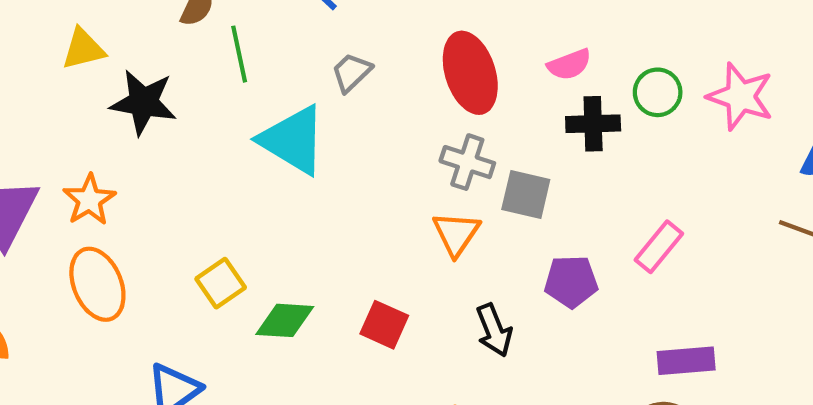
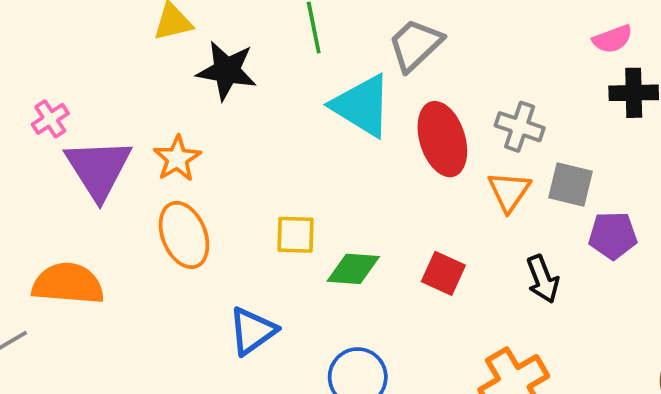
gray trapezoid: (351, 72) -> (415, 45), size x1.5
red ellipse: (470, 73) -> (442, 139), moved
gray square: (526, 194) -> (570, 185), moved
yellow square: (221, 283) -> (295, 235), turned 36

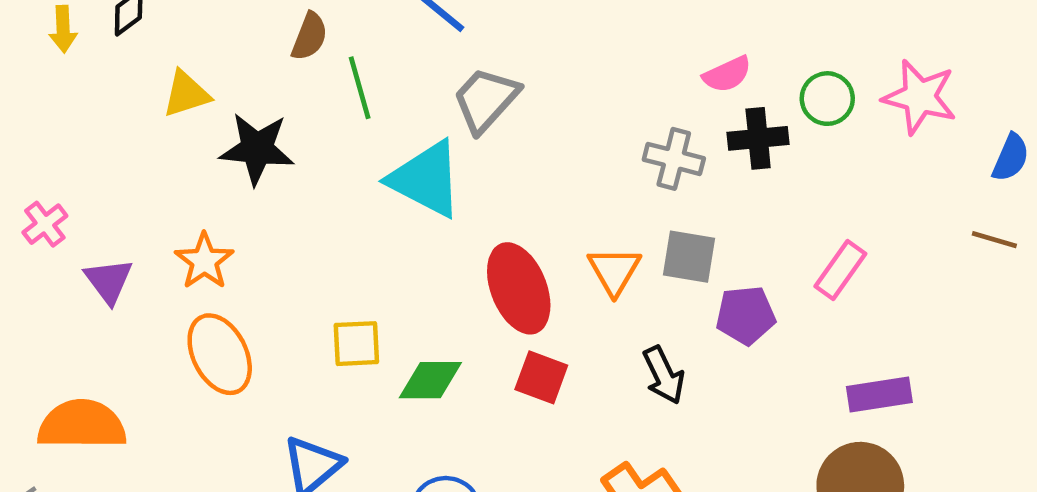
gray cross: (520, 127) -> (674, 159), moved
red ellipse: (442, 139) -> (519, 288), moved
purple triangle: (98, 169) -> (109, 281), size x0.6

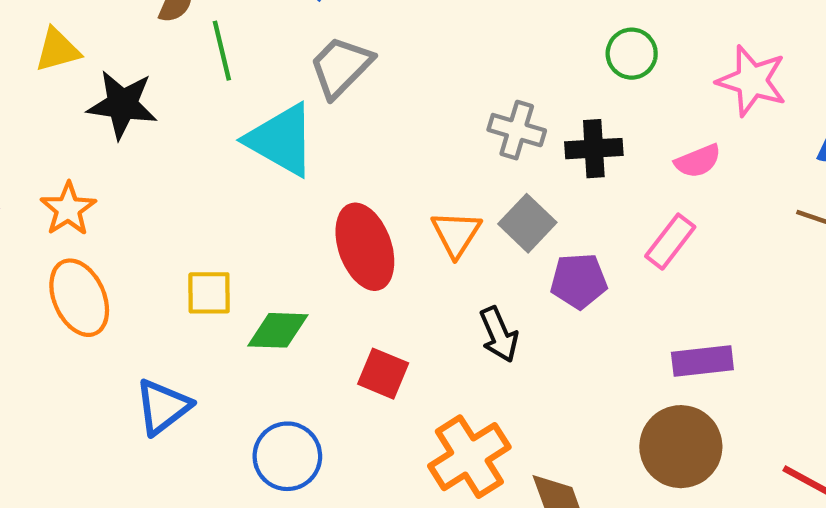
pink semicircle: (727, 74) -> (698, 161), moved
green circle: (827, 99) -> (632, 54), moved
black cross: (758, 138) -> (594, 149), moved
gray square: (689, 257) -> (527, 223), turned 32
red square: (541, 377) -> (383, 374), moved

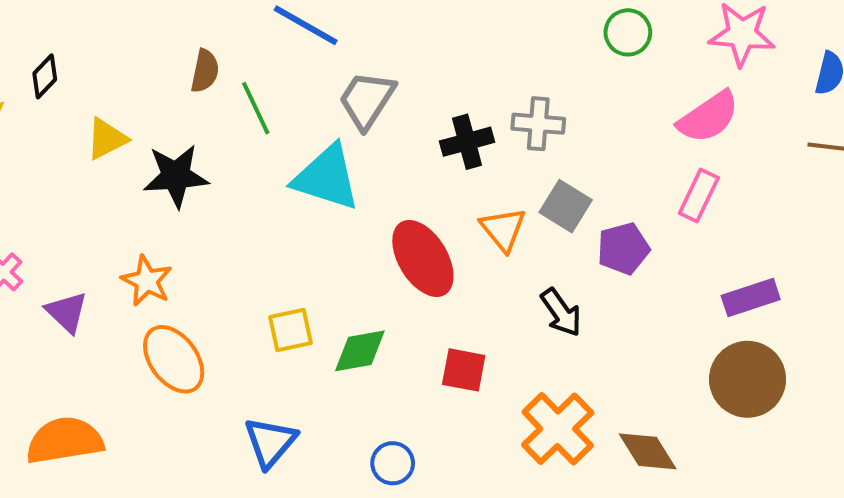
black cross: (594, 149) -> (467, 142), moved
pink semicircle: (698, 161) -> (708, 117), size x1.5
blue circle: (287, 456) -> (393, 463), size x0.7

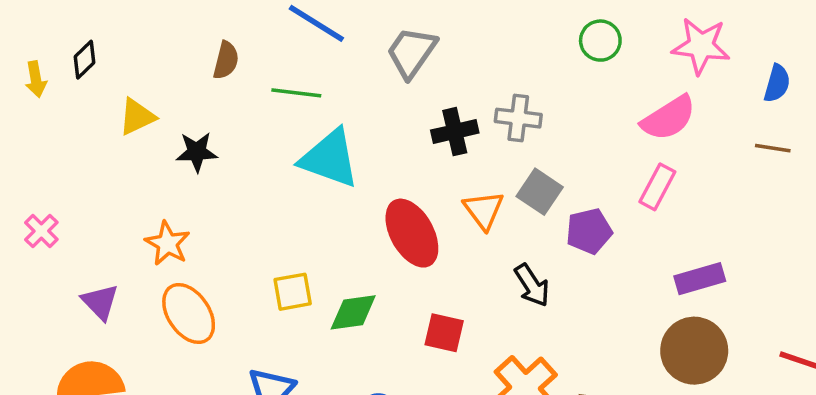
gray trapezoid: (367, 100) -> (412, 52), moved
green line: (256, 108) -> (296, 93), moved, turned -60
black star: (176, 176) -> (197, 152), size x0.7
purple triangle: (67, 312) -> (100, 302), moved

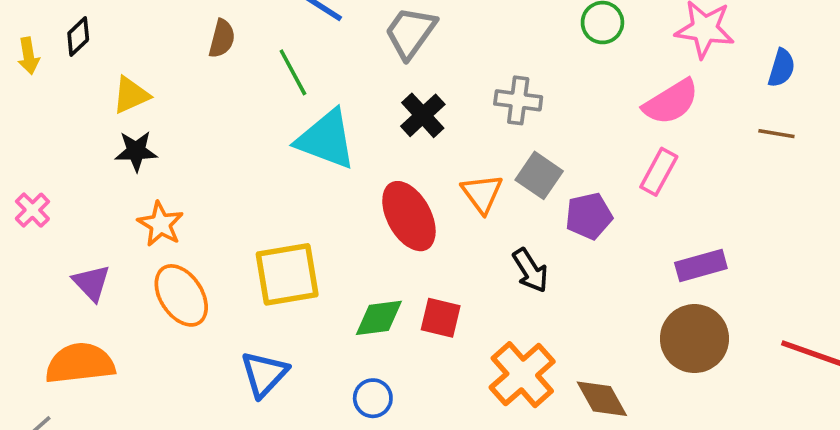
green line: (296, 93) -> (293, 72), turned 54
black cross: (455, 132) -> (423, 115), moved, turned -30
black star: (197, 152) -> (136, 151), moved
yellow square: (293, 292) -> (287, 274), size x1.6
green diamond: (353, 312) -> (379, 318), moved

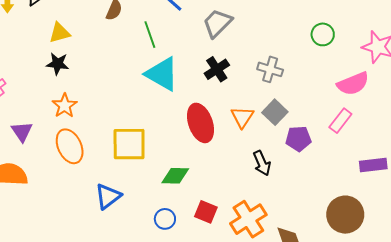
purple rectangle: (701, 265) -> (373, 165), moved
red square: (441, 318) -> (206, 212), moved

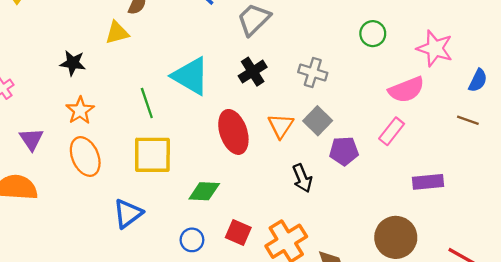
yellow triangle: (60, 33) -> (117, 33), moved
green line: (150, 35) -> (147, 103), moved

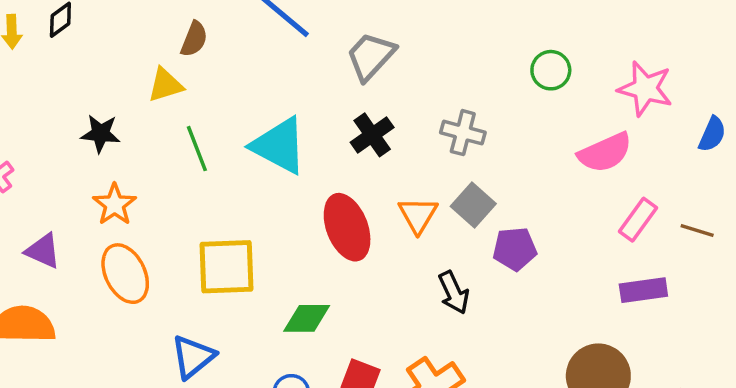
green line: (147, 103) -> (197, 149), moved
brown line: (468, 120) -> (697, 231), moved
pink rectangle: (392, 131) -> (638, 220), moved
purple triangle: (31, 139) -> (43, 251), turned -30

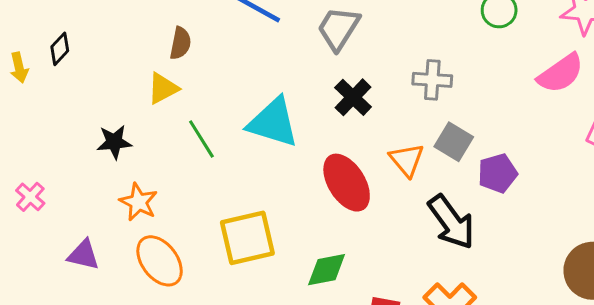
black arrow: (454, 293) -> (451, 222), size x1.5

